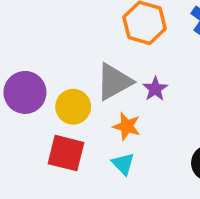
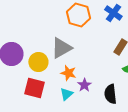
purple star: (155, 89) -> (84, 85), moved
cyan triangle: (123, 164) -> (66, 94), turned 32

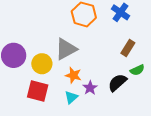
black semicircle: (110, 94) -> (117, 83), moved, turned 54

